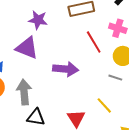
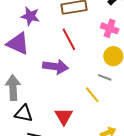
red line: (94, 42) -> (69, 39), moved
yellow line: (104, 105) -> (92, 95), moved

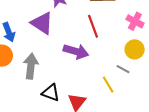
black triangle: (24, 113) -> (51, 93), moved

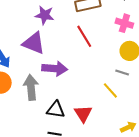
purple arrow: (76, 51) -> (55, 69), moved

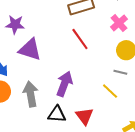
purple star: (45, 15) -> (15, 25), moved
pink cross: (124, 23) -> (119, 23), turned 36
purple arrow: (55, 69) -> (64, 84), moved, turned -70

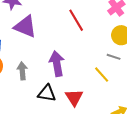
purple arrow: (64, 84) -> (57, 64), turned -35
gray arrow: (31, 94) -> (22, 71), size x0.7

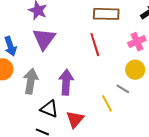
purple triangle: (25, 27) -> (44, 39), turned 30
gray arrow: (22, 71) -> (31, 81), size x1.4

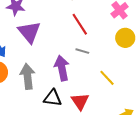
gray line: (123, 89) -> (82, 51), moved

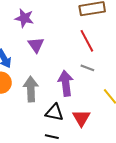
purple triangle: (29, 32) -> (36, 45), size x0.7

